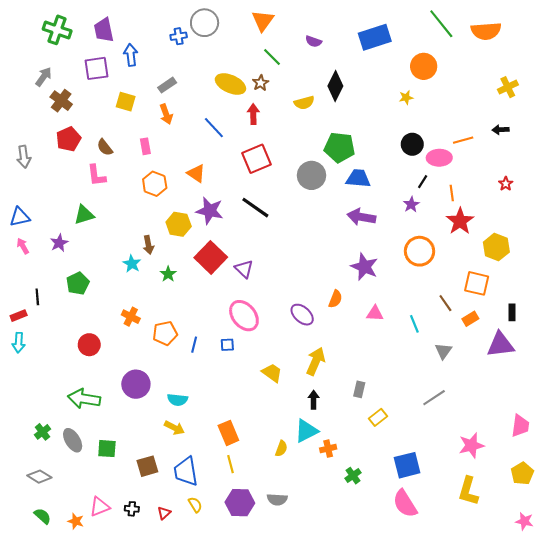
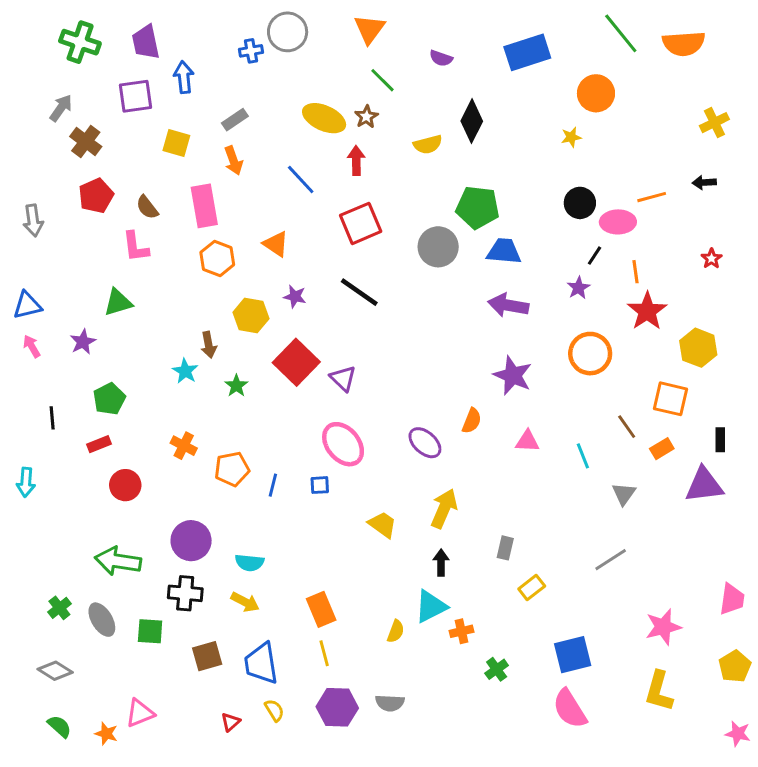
pink rectangle: (145, 146) -> (204, 206), size x1.8
purple star: (210, 211) -> (295, 297), size x0.6
red rectangle: (19, 316) -> (99, 444), moved
black cross: (132, 509) -> (185, 593), moved, size x1.6

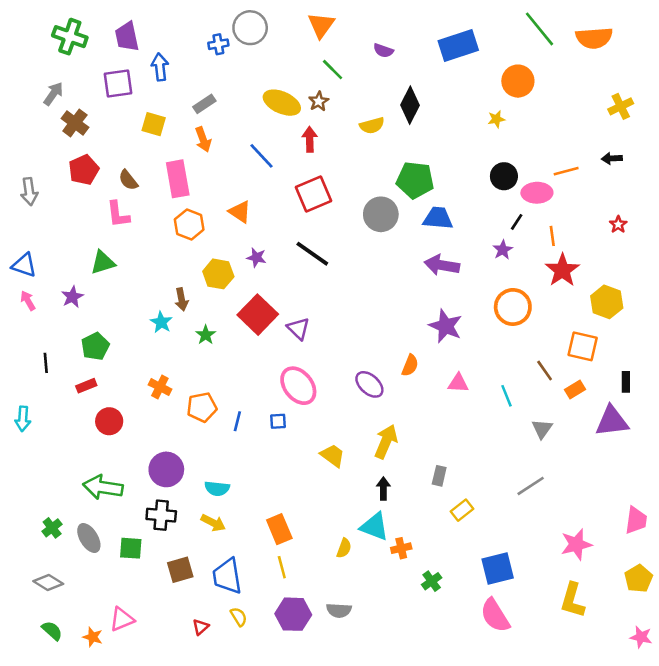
blue triangle: (27, 305) -> (24, 265), turned 32
cyan triangle: (431, 606) -> (374, 527), turned 48

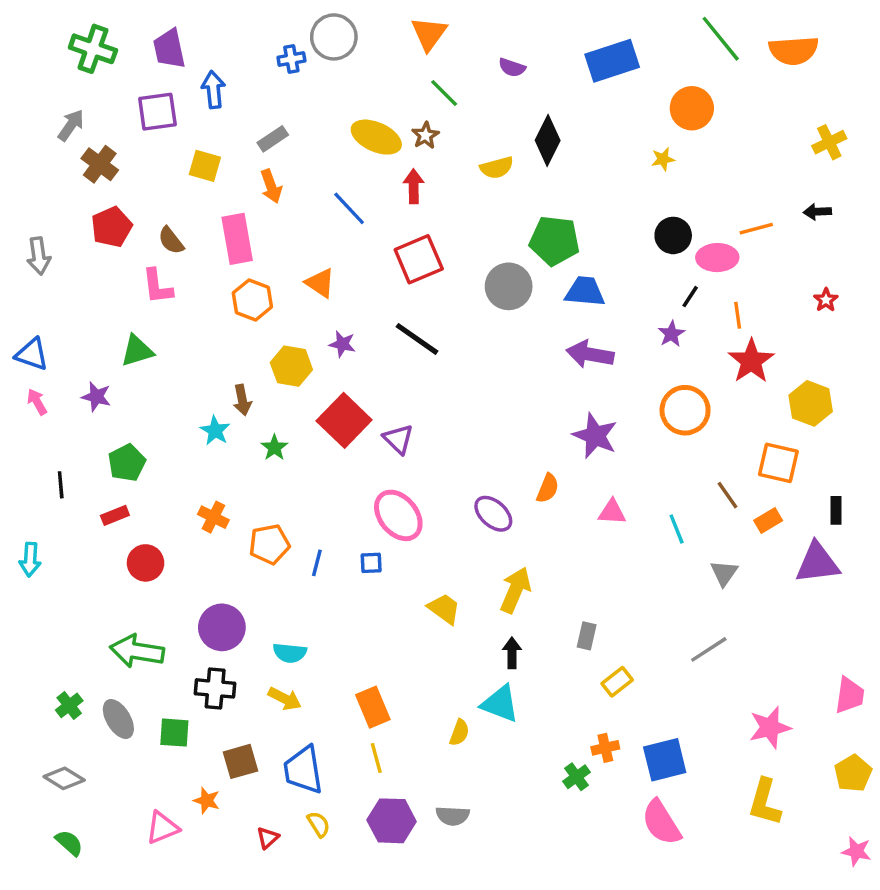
purple star: (72, 297) -> (96, 397), turned -30
orange cross: (401, 548) -> (605, 748), moved
orange star: (93, 637) -> (207, 800), moved

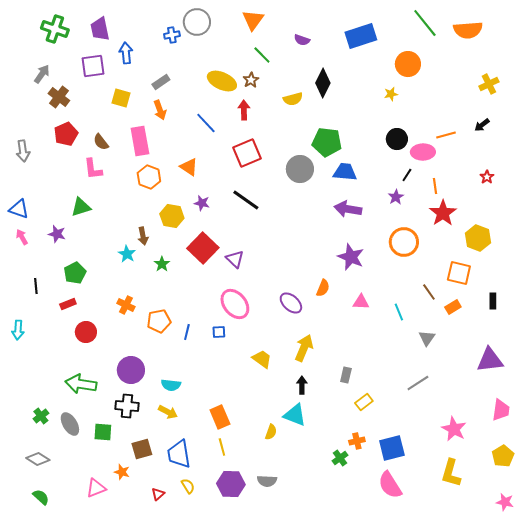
black arrow: (817, 212) -> (482, 125), turned -35
purple triangle: (817, 563) -> (490, 360), moved
pink star: (770, 727) -> (454, 429), turned -30

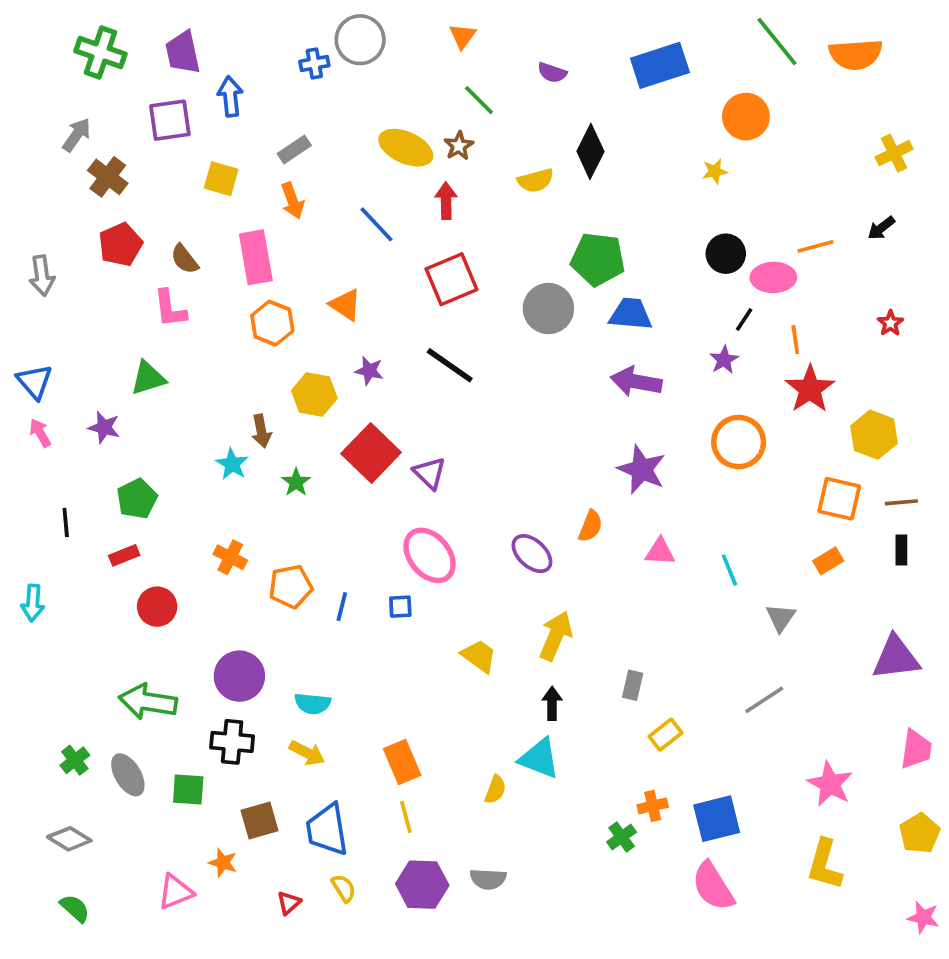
orange triangle: (253, 20) -> (462, 36), size x0.7
blue triangle: (19, 209) -> (35, 382), turned 30
brown line: (429, 292) -> (901, 502), moved, turned -60

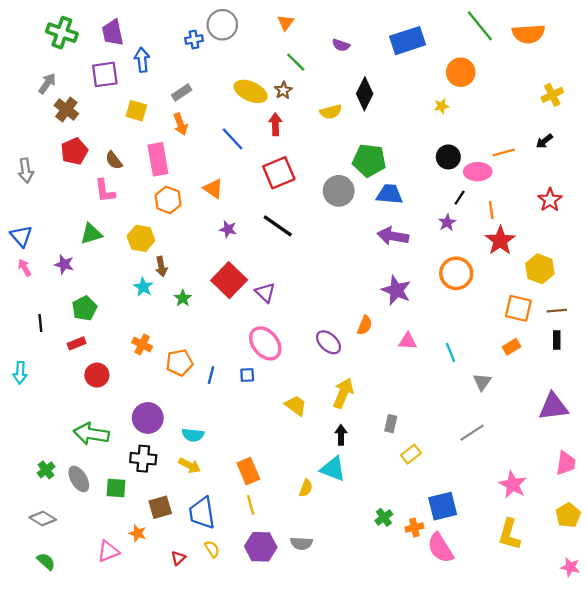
red star: (890, 323) -> (550, 200), size x1.5
yellow hexagon: (314, 394) -> (141, 238), moved
orange cross: (653, 806) -> (414, 528), moved

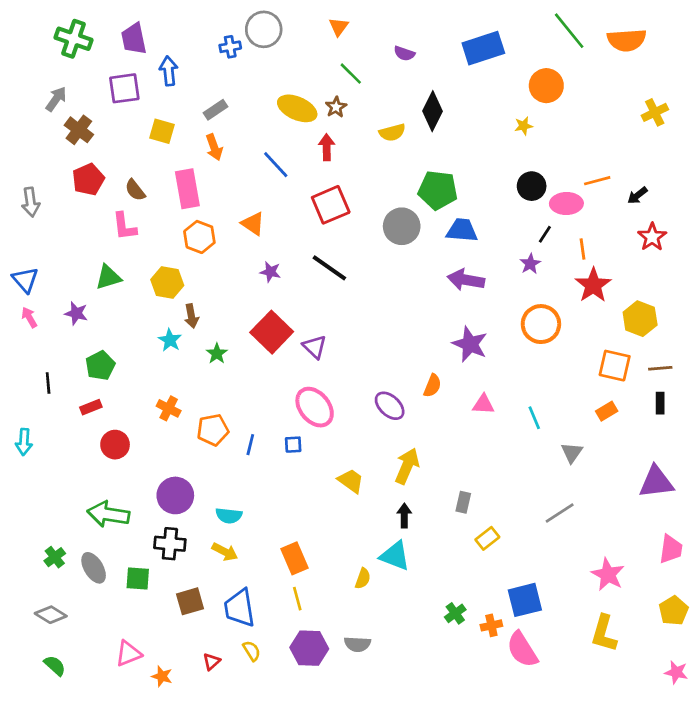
black arrow: (544, 141) -> (637, 195), moved
orange star: (138, 533) -> (162, 676), moved

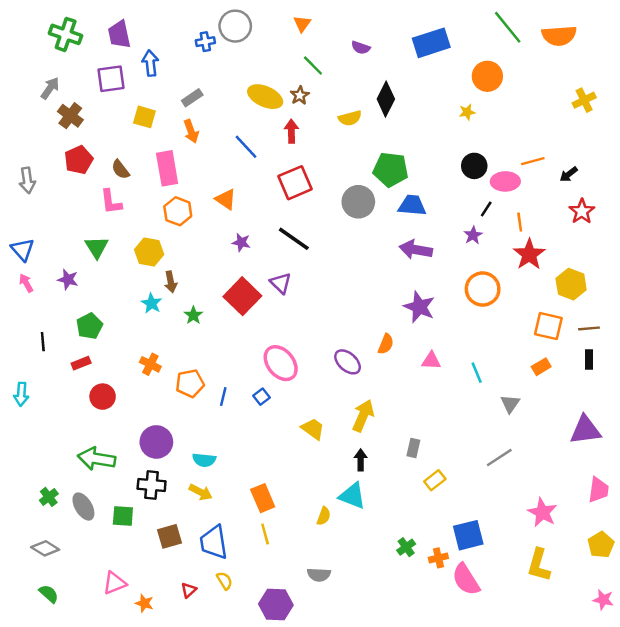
green triangle: (108, 277) -> (97, 247), turned -45
purple triangle: (315, 347) -> (281, 283), moved
blue square: (293, 445) -> (262, 397), turned -35
purple hexagon: (309, 648) -> (276, 605), moved

